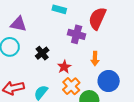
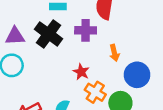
black cross: (42, 53) -> (48, 34), moved, size x1.6

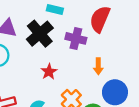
red star: (81, 72) -> (49, 72), moved

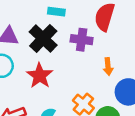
red star: (49, 72) -> (40, 76), moved, size x1.5

